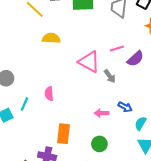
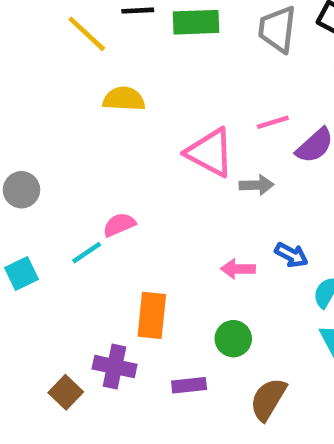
gray arrow: (110, 76) -> (257, 185), turned -56
pink semicircle: (49, 94) -> (119, 225), turned 72
cyan line: (24, 104) -> (87, 253), moved, turned 32

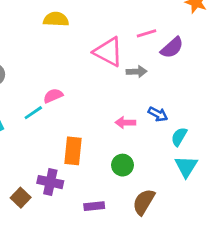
purple rectangle: (189, 385) -> (94, 206), moved

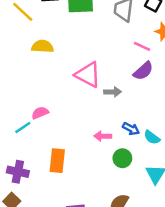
pink line: (147, 33) -> (142, 46), moved, turned 42
cyan semicircle: (179, 137) -> (152, 137), moved, turned -84
green circle: (122, 165) -> (122, 158), moved
purple cross: (50, 182) -> (18, 172), moved

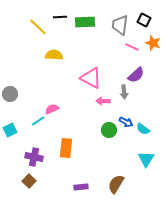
pink line: (142, 46) -> (132, 47), moved
gray arrow: (113, 92) -> (124, 92), moved, turned 88
pink arrow: (103, 136) -> (103, 101), moved
green circle: (122, 158) -> (109, 130), moved

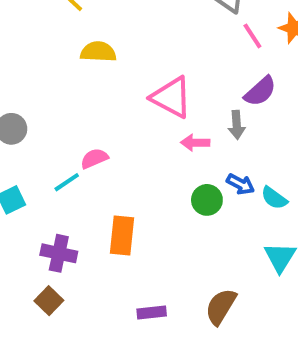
pink line: (132, 47) -> (252, 36), turned 32

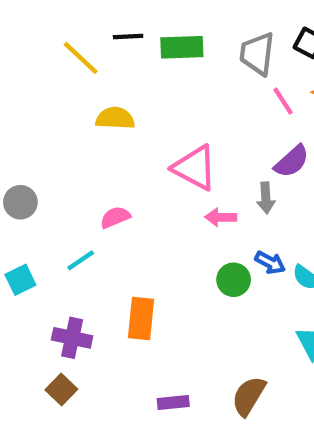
pink semicircle: (94, 158) -> (115, 217), moved

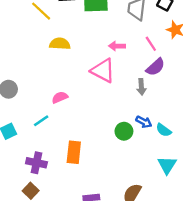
pink line: (283, 101) -> (151, 44), moved
pink arrow: (221, 217) -> (117, 46), moved

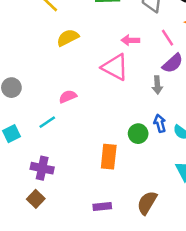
yellow semicircle: (60, 44) -> (68, 38), turned -30
blue arrow: (144, 122) -> (160, 123), turned -133
orange rectangle: (74, 152) -> (109, 157), moved

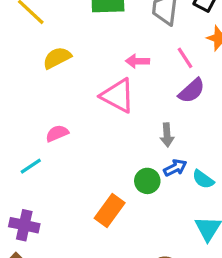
gray arrow: (157, 85) -> (167, 135), moved
blue arrow: (160, 123) -> (175, 168), turned 78
orange rectangle: (109, 157) -> (110, 210), turned 30

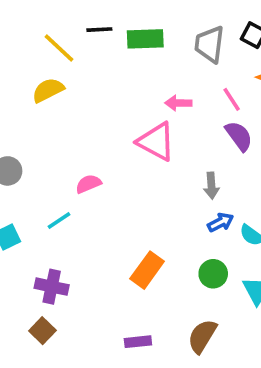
yellow semicircle: (57, 58) -> (48, 90), moved
purple semicircle: (192, 91) -> (239, 136), turned -84
green circle: (147, 181) -> (213, 274), moved

